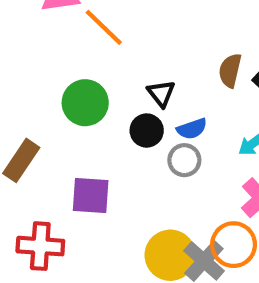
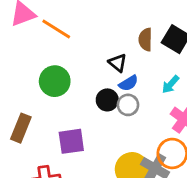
black triangle: (161, 93) -> (118, 63), moved
black circle: (147, 131) -> (107, 100), moved

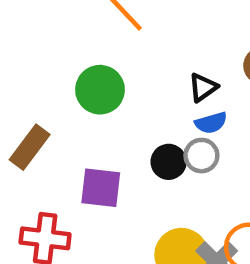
black triangle: (118, 63) -> (203, 87), turned 30
black circle: (107, 100) -> (169, 162), moved

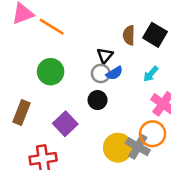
gray circle: (201, 156) -> (101, 73), moved
purple square: (101, 188) -> (65, 124), turned -35

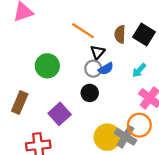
orange line: (52, 27) -> (83, 31), moved

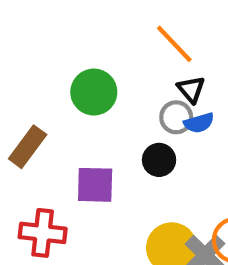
black triangle: (98, 52) -> (191, 89), turned -35
purple square: (60, 114) -> (95, 185), turned 30

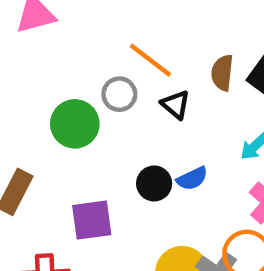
gray circle: (176, 117) -> (119, 94), moved
blue semicircle: (199, 123) -> (192, 179), moved

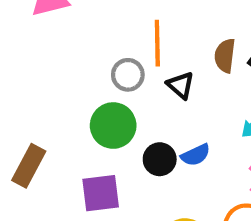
orange line: (150, 60) -> (157, 43), turned 51
green circle: (75, 124) -> (113, 126), moved

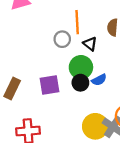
green circle: (113, 126) -> (81, 67), moved
purple square: (101, 193) -> (50, 85), moved

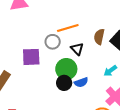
orange line: (77, 22) -> (68, 28), turned 70
purple square: (50, 85) -> (31, 57), moved

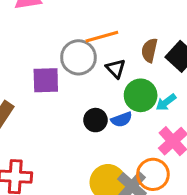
gray circle: (53, 42) -> (78, 57), size x1.5
green circle: (66, 69) -> (141, 95), moved

